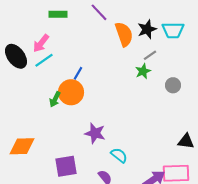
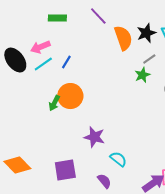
pink arrow: (41, 43) -> (40, 47), turned 30
blue line: (78, 73) -> (66, 62), moved
orange diamond: (22, 146) -> (17, 165), moved, turned 48

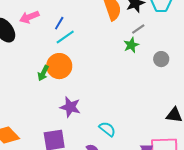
blue line: (66, 62) -> (59, 23), moved
cyan line: (43, 64) -> (65, 37), moved
purple star: (94, 137) -> (70, 107), moved

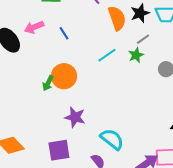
blue line: (59, 23) -> (64, 33), turned -64
cyan line: (65, 37) -> (107, 55), moved
cyan semicircle: (107, 129) -> (112, 139), size x1.4

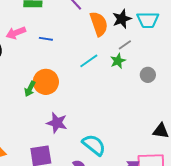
blue line: (64, 33) -> (46, 39), turned -48

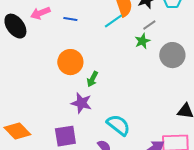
cyan line: (89, 61) -> (113, 21), moved
gray circle: (148, 75) -> (172, 55), size x1.6
green arrow: (30, 89) -> (92, 79), moved

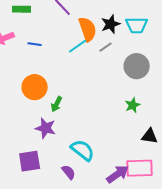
gray line: (149, 25) -> (106, 47), moved
green star: (142, 41) -> (133, 105), moved
gray circle: (172, 55) -> (137, 66), moved

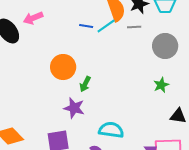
blue line: (35, 44) -> (86, 26), moved
gray line: (106, 47) -> (134, 27), turned 32
cyan semicircle: (83, 150) -> (111, 130), turned -30

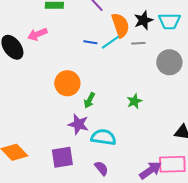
green star: (161, 85) -> (134, 101), moved
cyan semicircle: (111, 130) -> (103, 137), moved

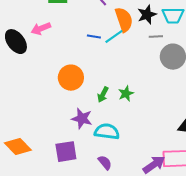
gray line: (138, 43) -> (156, 37), moved
green arrow: (89, 100) -> (103, 95), moved
green star: (134, 101) -> (126, 94), moved

